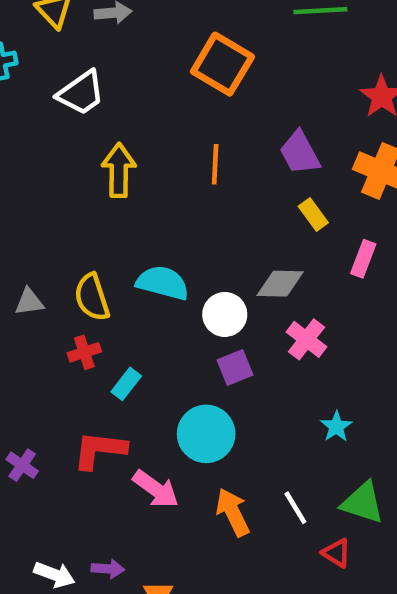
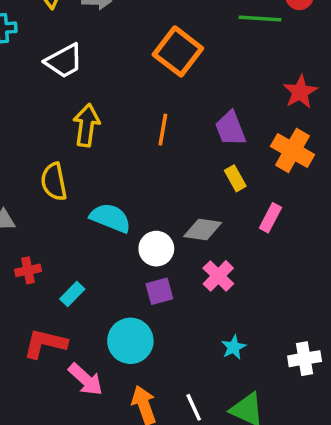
yellow semicircle: (92, 297) -> (54, 182), moved
red cross: (84, 352) -> (28, 270), moved

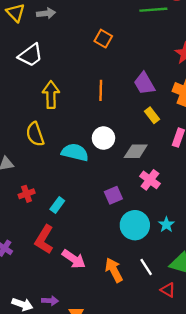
orange square: (178, 51) -> (103, 39), size x0.6
white circle: (156, 249) -> (103, 138), moved
cyan circle: (130, 341) -> (135, 225), moved
red L-shape: (45, 343) -> (44, 239), turned -64

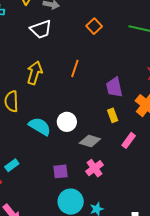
orange square: (103, 39) -> (94, 26), moved
white trapezoid: (31, 55) -> (41, 29), moved
orange line: (101, 90) -> (75, 68), moved

